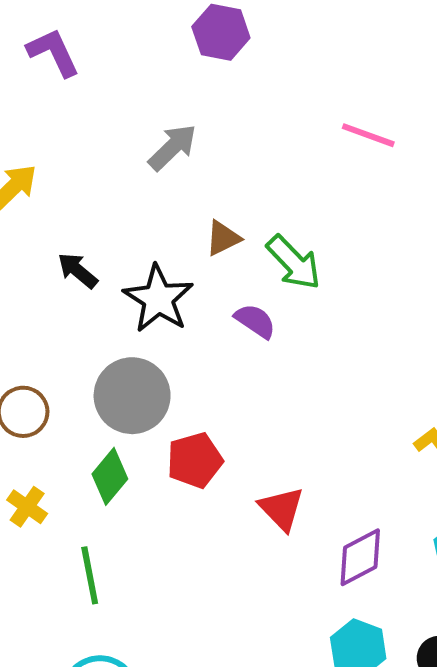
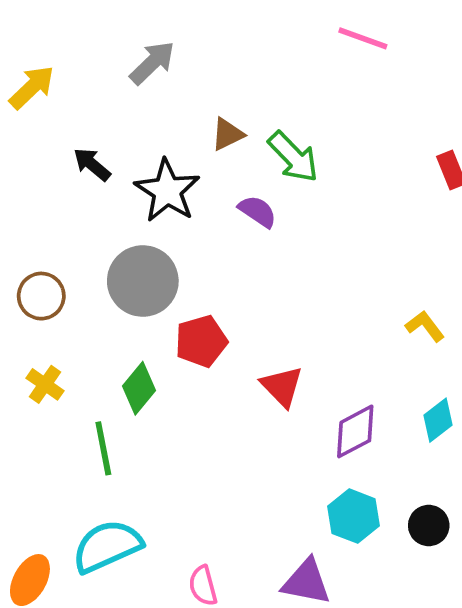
gray arrow: (172, 147) -> (152, 63), moved
green diamond: (110, 476) -> (139, 388), moved

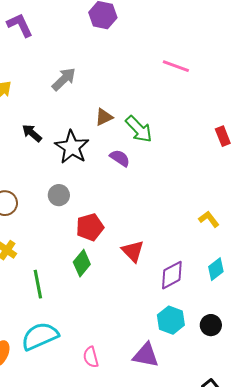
gray circle: (143, 281) -> (59, 195), size x0.6
green diamond: (139, 388) -> (82, 263), moved

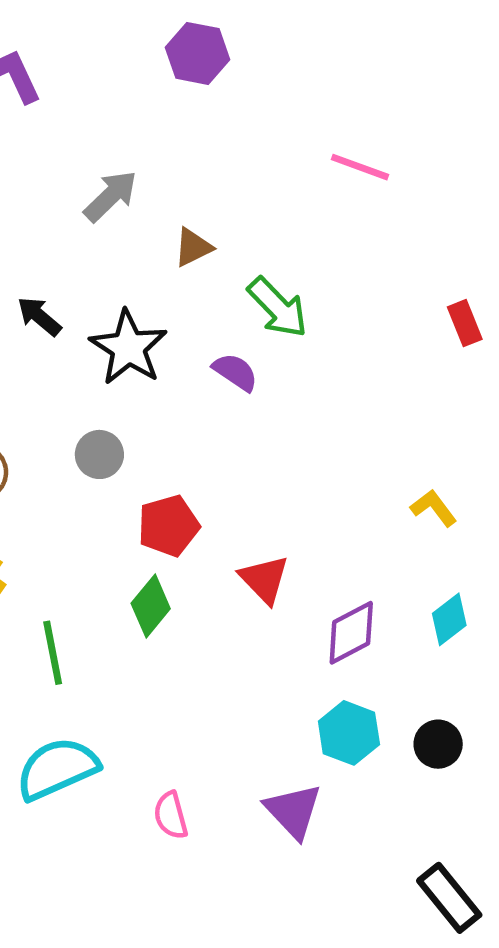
brown triangle: (104, 117) -> (193, 247), moved
purple triangle: (146, 355) -> (293, 811), turned 36

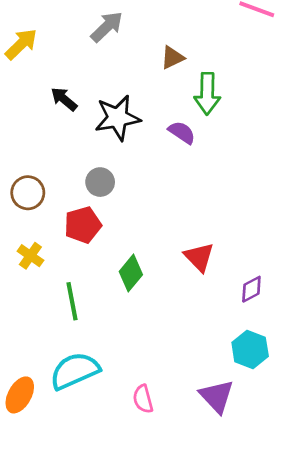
brown triangle: (193, 247) -> (172, 58), moved
green arrow: (278, 307) -> (207, 94), turned 45
black star: (128, 348) -> (118, 118), turned 30
red pentagon: (168, 526) -> (83, 225), moved
purple diamond: (351, 633) -> (251, 289), size x0.7

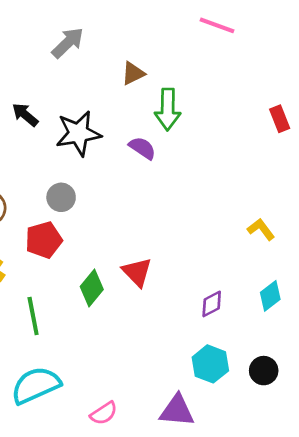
red triangle: (199, 257) -> (137, 272), moved
purple triangle: (217, 396) -> (177, 411), turned -42
pink semicircle: (143, 399) -> (104, 413), turned -108

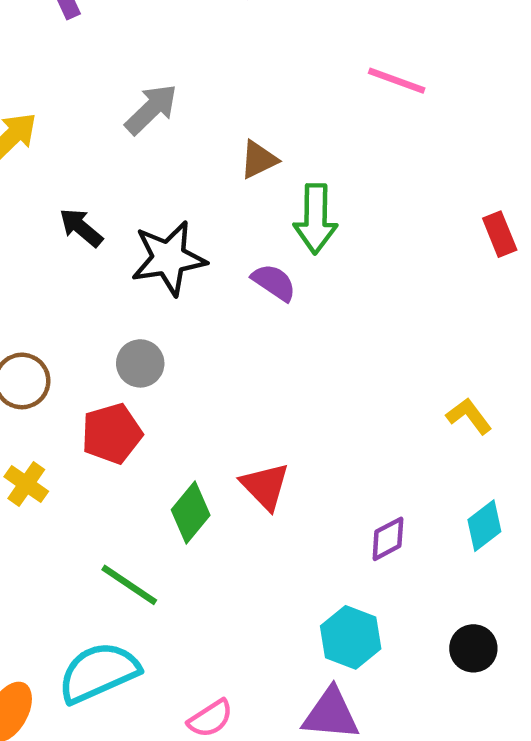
green line: (33, 316) -> (129, 585), moved, turned -45
cyan hexagon: (210, 364) -> (351, 637), moved

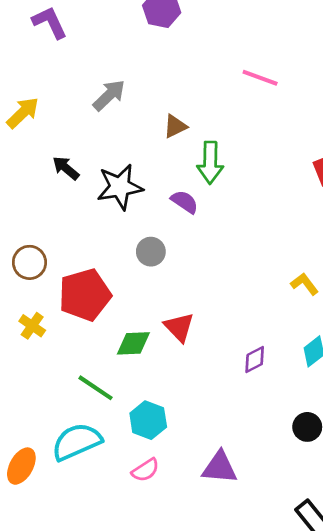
gray circle: (140, 363) -> (151, 252), moved
red pentagon: (112, 434) -> (85, 295), size x1.4
green diamond: (191, 512) -> (133, 343), turned 48
cyan hexagon: (351, 637) -> (148, 420), moved

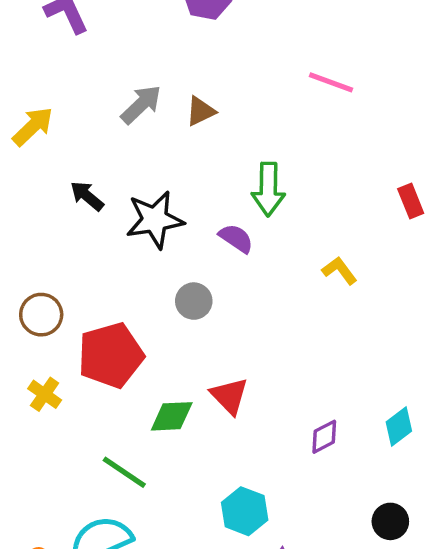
brown triangle: (175, 126) -> (201, 111), moved
yellow L-shape: (305, 284) -> (340, 271), moved
cyan hexagon: (148, 420) -> (245, 511), moved

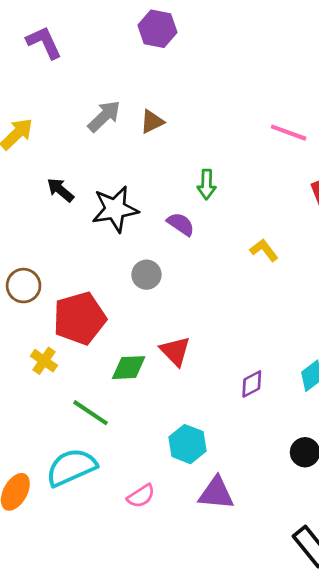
pink line: (331, 82) -> (289, 133), moved
green arrow: (268, 189) -> (207, 184), size x0.7
yellow cross: (45, 394) -> (44, 361), moved

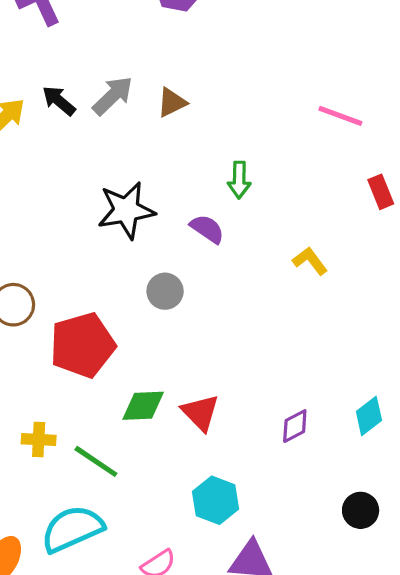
black arrow: (60, 190) -> (59, 101), moved
red triangle: (175, 351) -> (200, 413), moved
yellow cross: (44, 361) -> (39, 440), moved, turned -32

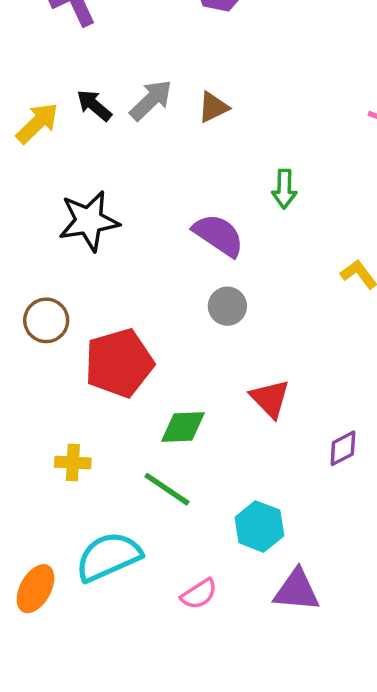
black star: (126, 210) -> (89, 221), moved
purple semicircle: (207, 229) -> (219, 235), moved, size x1.4
gray circle: (165, 291) -> (227, 306), moved
red triangle: (200, 413) -> (270, 399), moved
green line: (96, 461) -> (167, 489), moved

